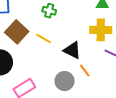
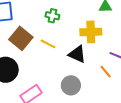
yellow cross: (101, 30) -> (91, 32), moved
orange line: (85, 71) -> (106, 72), moved

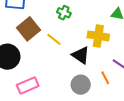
gray circle: (71, 85) -> (81, 85), moved

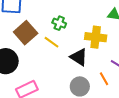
green cross: (64, 13) -> (59, 23), moved

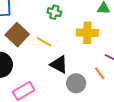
green cross: (59, 23) -> (54, 12), moved
black triangle: (79, 57) -> (59, 64), moved

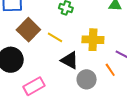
yellow cross: (87, 33) -> (93, 40), moved

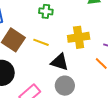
gray circle: (87, 79) -> (65, 86), moved

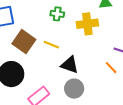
yellow cross: (79, 37) -> (87, 24), moved

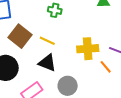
yellow cross: (87, 24) -> (88, 49), moved
black triangle: (70, 65) -> (47, 63), moved

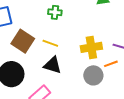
orange line: (106, 67) -> (111, 64), turned -64
gray circle: (68, 86) -> (93, 75), moved

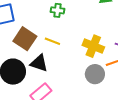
yellow cross: (91, 47) -> (93, 46), turned 30
black triangle: (52, 65) -> (39, 63), moved

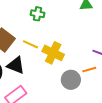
yellow cross: (93, 46) -> (53, 53), moved

